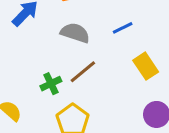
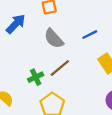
gray semicircle: (75, 33) -> (54, 39), turned -150

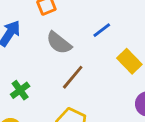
green cross: (36, 77) -> (20, 90), moved

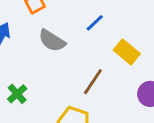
brown line: (73, 77) -> (93, 82), moved

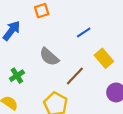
gray semicircle: (52, 41) -> (49, 57), moved

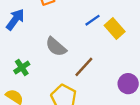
yellow rectangle: (104, 58) -> (115, 29), moved

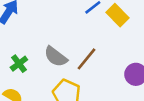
gray semicircle: (56, 47) -> (56, 57), moved

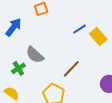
gray semicircle: (56, 57) -> (35, 55), moved

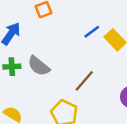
green cross: (18, 68) -> (12, 67), moved, turned 32

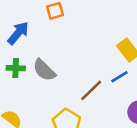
blue line: (92, 32) -> (119, 77), moved

